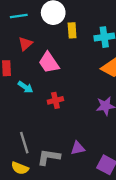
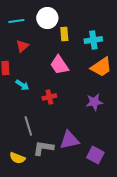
pink trapezoid: (49, 63) -> (59, 65), moved
gray line: (24, 143) -> (28, 126), moved
purple triangle: (78, 148) -> (69, 140), size x1.5

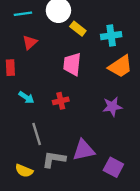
yellow rectangle: (64, 34) -> (78, 29), turned -48
pink trapezoid: (59, 65) -> (72, 64), turned 40
cyan arrow: (22, 85) -> (26, 97), moved

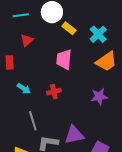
cyan cross: (111, 36) -> (98, 34), turned -36

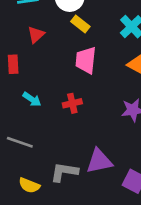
yellow rectangle: (69, 28) -> (80, 24), moved
gray line: (33, 121) -> (20, 142), moved, turned -54

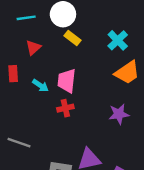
pink trapezoid: (86, 60) -> (67, 81), moved
cyan arrow: (32, 99) -> (40, 86), moved

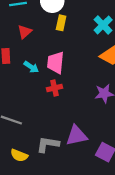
yellow rectangle: (72, 38) -> (61, 23), turned 64

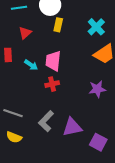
gray L-shape: (48, 144) -> (46, 121), moved, turned -55
yellow semicircle: (19, 155) -> (14, 137), moved

